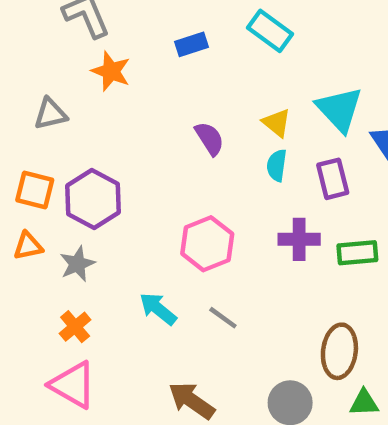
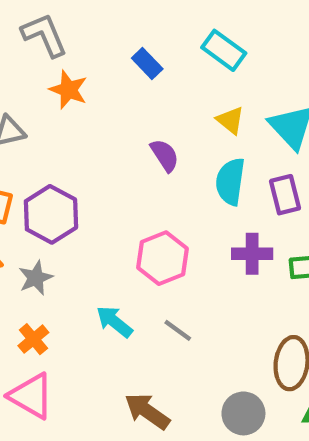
blue rectangle: (192, 44) -> (147, 63), turned 64
yellow triangle: (277, 123) -> (230, 120), moved
cyan semicircle: (277, 165) -> (230, 182), size x1.5

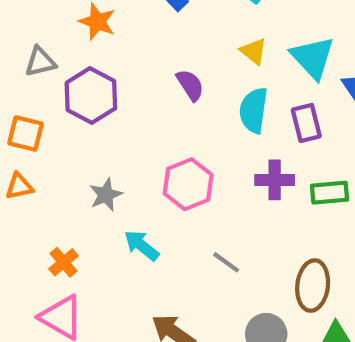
purple hexagon: (51, 214) -> (91, 96), moved
gray star: (36, 278) -> (106, 195), moved
gray line: (178, 330) -> (226, 262), moved

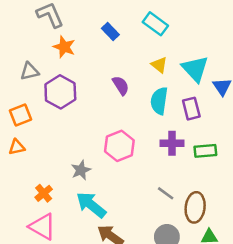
orange square: (25, 134) -> (21, 115), turned -35
gray star: (106, 195) -> (81, 170), moved
cyan arrow: (142, 245) -> (91, 205), moved, size x1.4
gray line: (226, 262) -> (166, 193), moved

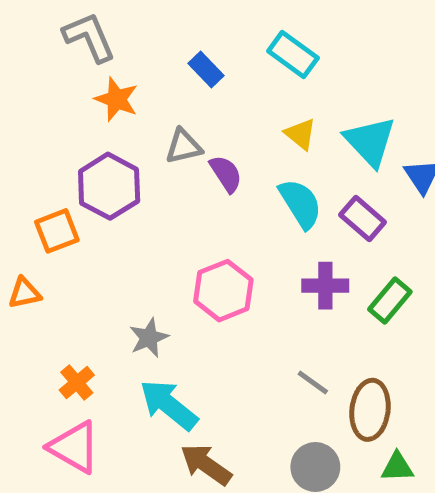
gray triangle: (30, 71) -> (184, 146), moved
cyan semicircle: (159, 101) -> (300, 204), turned 140
purple rectangle: (191, 109) -> (363, 218), turned -35
orange square: (21, 115) -> (57, 231), moved
green rectangle: (205, 151) -> (390, 300), turned -45

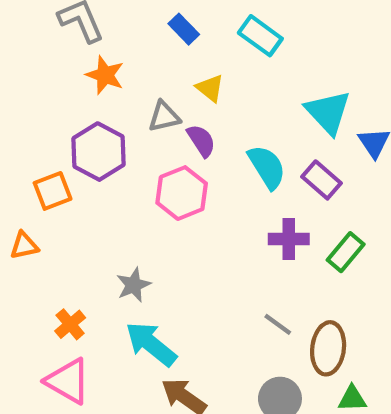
blue rectangle: (206, 69) -> (184, 29), moved
yellow triangle: (300, 134) -> (210, 88), moved
pink hexagon: (223, 291) -> (182, 193), moved

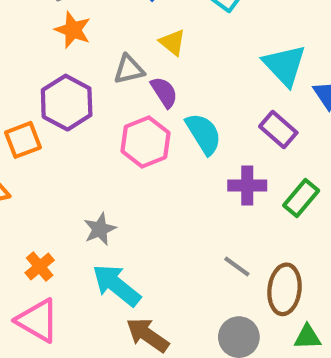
cyan semicircle: (267, 167) -> (204, 134), moved

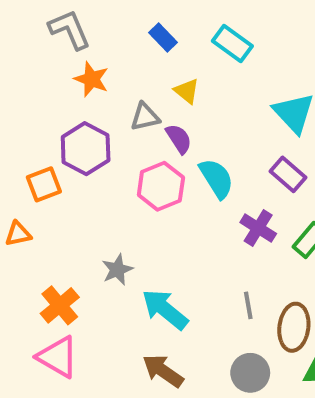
purple cross: (247, 186) -> (258, 228), turned 32
orange cross: (40, 267) -> (60, 305), size x1.4
gray line: (237, 267) -> (248, 305), turned 44
cyan arrow: (116, 285) -> (165, 309), moved

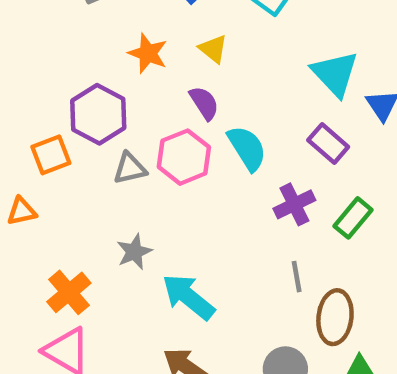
orange star: (91, 79) -> (148, 53), moved
gray triangle: (145, 117) -> (130, 168), moved
purple cross: (258, 228) -> (294, 204), turned 32
gray line: (248, 305) -> (297, 277), moved

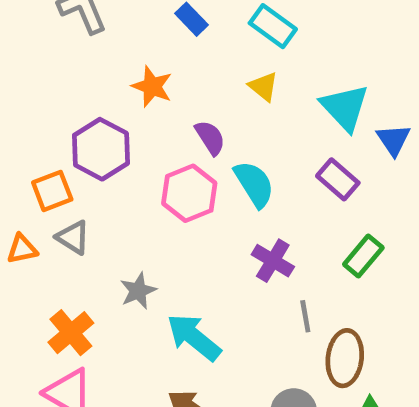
yellow triangle: (213, 49) -> (264, 86), moved
gray triangle: (130, 168) -> (73, 237), moved, turned 45
purple cross: (294, 204) -> (273, 261), moved, turned -33

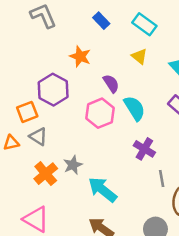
orange cross: (71, 333) -> (46, 174), moved

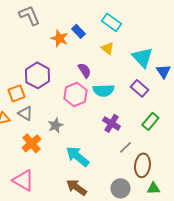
blue rectangle: (101, 21) -> (78, 31), moved
orange star: (80, 56) -> (59, 38), moved
cyan semicircle: (135, 108) -> (103, 90), turned 120
gray star: (73, 165) -> (55, 125), moved
gray line: (162, 179) -> (125, 147), turned 56

